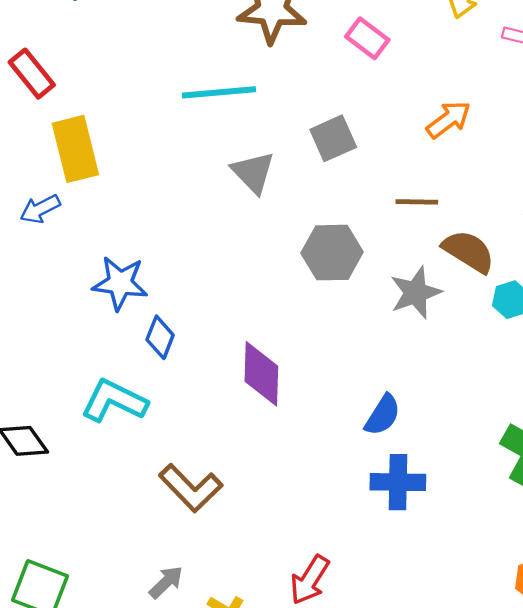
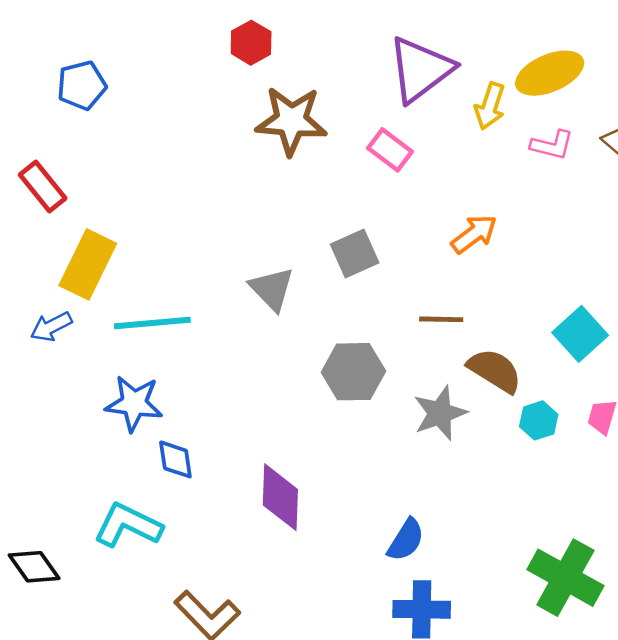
cyan line: (219, 92) -> (152, 323), moved
yellow rectangle: (75, 149) -> (88, 264), turned 40
blue diamond: (160, 337) -> (175, 459), turned -30

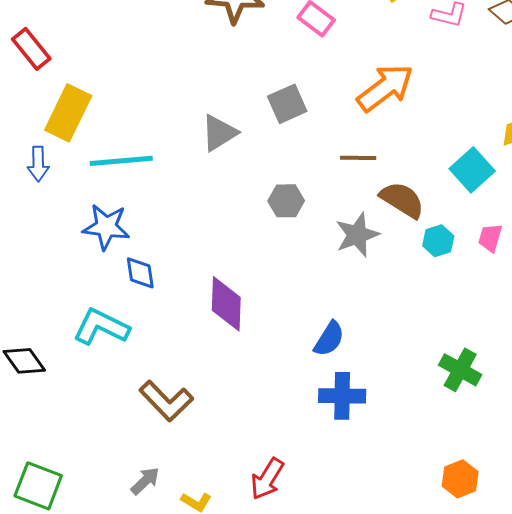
orange arrow: (474, 234) -> (385, 88), size x1.5
gray triangle: (272, 289) -> (219, 133), turned 42
blue arrow: (51, 327) -> (38, 164), turned -64
gray hexagon: (353, 372) -> (286, 201), size x0.7
green cross: (565, 578) -> (460, 370), size x0.7

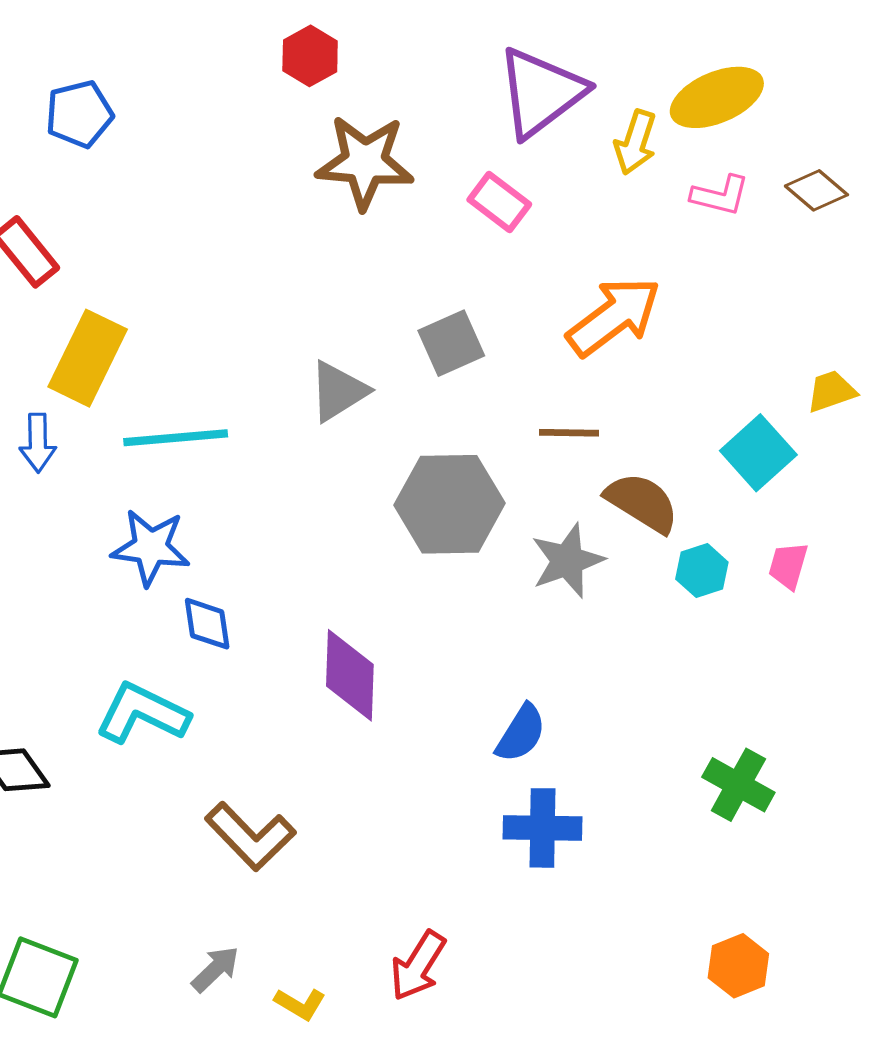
gray hexagon: (286, 201) -> (450, 504), size x1.8

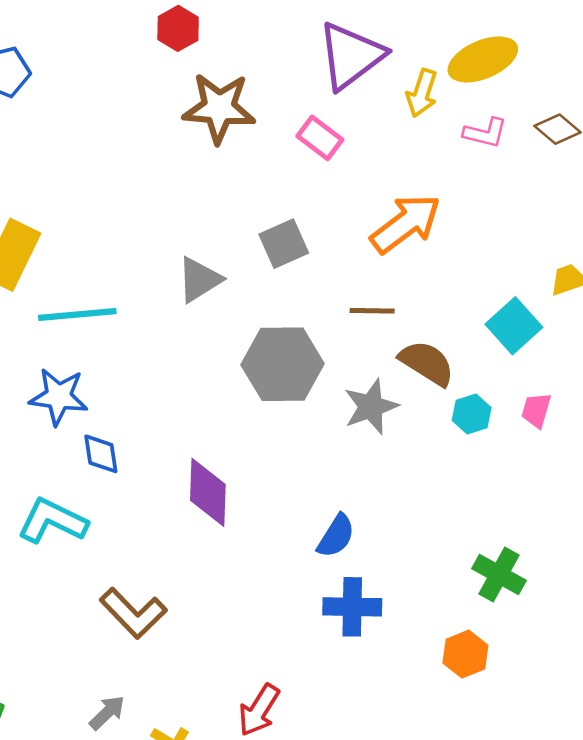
orange hexagon: (738, 966) -> (465, 654), moved

